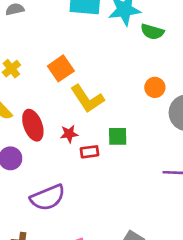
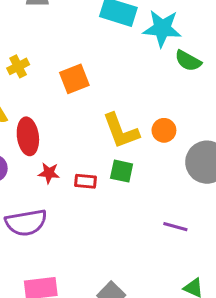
orange circle: (155, 87) -> (164, 130), moved
yellow L-shape: (87, 99) -> (121, 131), moved
red star: (69, 134) -> (49, 173), moved

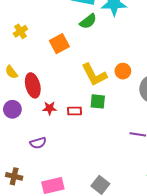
green semicircle: (188, 61) -> (88, 21), moved, turned -60
yellow cross: (18, 66) -> (20, 31), moved
purple semicircle: (26, 223) -> (38, 143), size x0.6

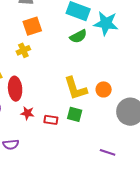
yellow cross: (20, 31) -> (23, 50), moved
orange square: (59, 44) -> (32, 26), moved

